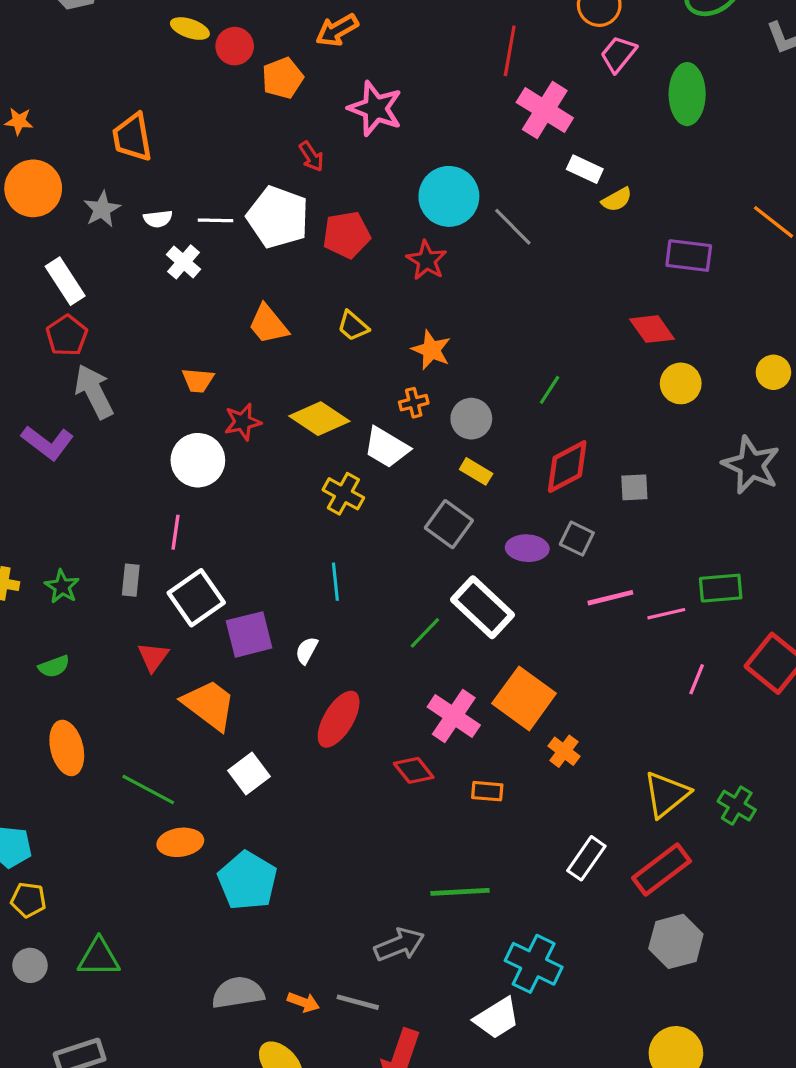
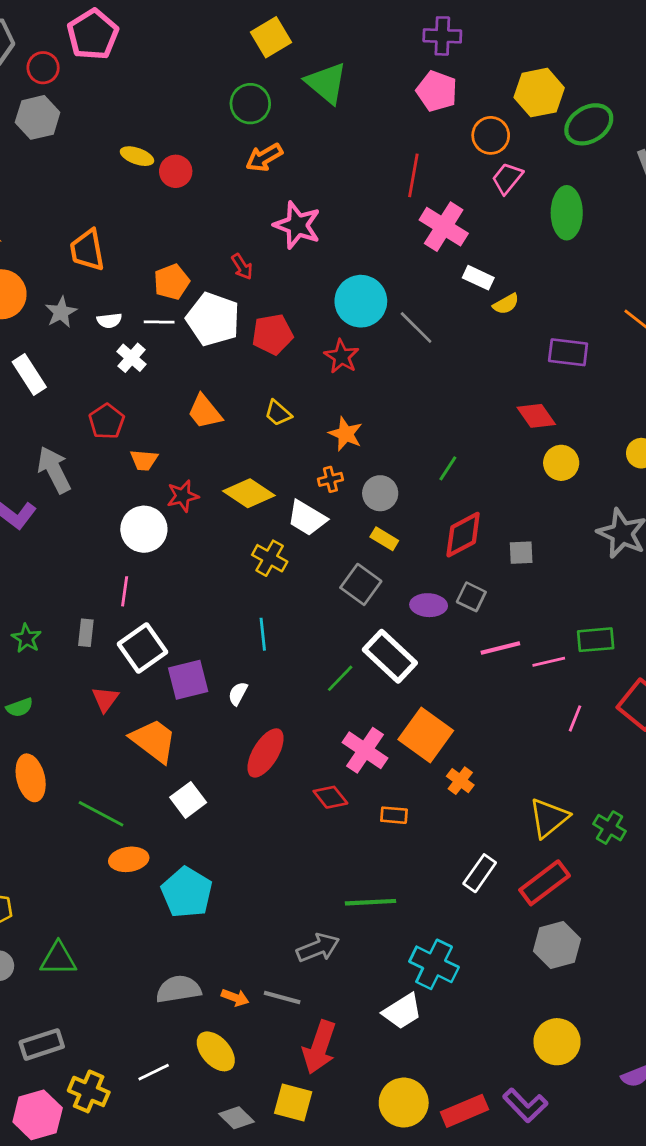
orange pentagon: (283, 78) -> (172, 282), moved
red pentagon: (67, 335) -> (107, 421), moved

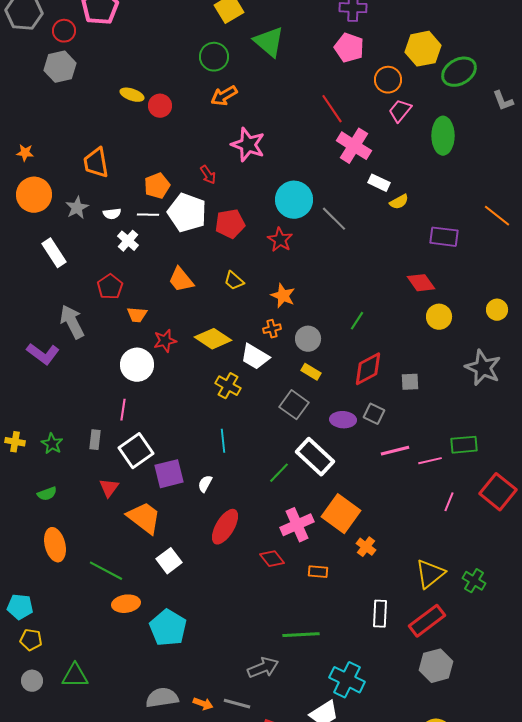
red line: (413, 175) -> (332, 109), turned -44
pink cross: (365, 750) -> (297, 525), turned 32
white rectangle: (480, 873) -> (380, 614), turned -32

